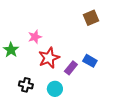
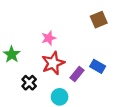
pink star: (35, 37) -> (49, 38), moved
black cross: (26, 85) -> (29, 83), moved, turned 32

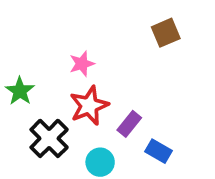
blue rectangle: (98, 66) -> (158, 151), moved
black cross: (29, 83) -> (49, 138), size x1.5

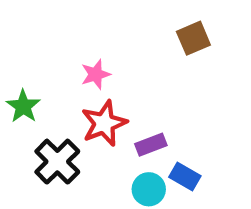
purple rectangle: (129, 124) -> (151, 145), turned 30
cyan circle: (100, 162) -> (149, 189), moved

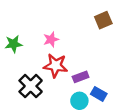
green star: (23, 106) -> (14, 44), moved, turned 30
red star: (104, 123) -> (56, 66), turned 30

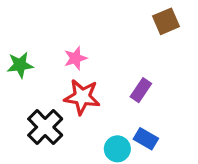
brown square: (103, 20) -> (166, 21), moved
purple rectangle: (81, 77) -> (141, 90), moved, turned -35

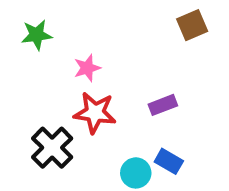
green star: (20, 65) -> (37, 35), moved
purple rectangle: (141, 90) -> (163, 105), turned 35

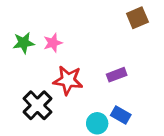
green star: (37, 35) -> (24, 43), moved
pink star: (87, 68) -> (53, 43), moved

